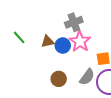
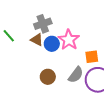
gray cross: (74, 22) -> (43, 24), moved
brown triangle: (48, 41) -> (37, 40), turned 40

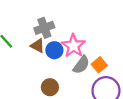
orange square: (92, 57) -> (99, 65), turned -32
gray semicircle: (76, 75) -> (81, 65), moved

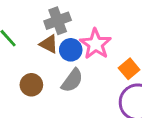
gray semicircle: (81, 65) -> (72, 80), moved
brown circle: (50, 87) -> (31, 85), moved

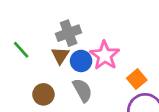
brown triangle: (49, 44) -> (60, 55), turned 36
gray semicircle: (72, 80) -> (82, 90), turned -65

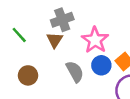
blue circle: (81, 61) -> (101, 65), moved
brown circle: (43, 94) -> (28, 75), moved

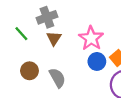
gray cross: (62, 20) -> (47, 17), moved
gray semicircle: (75, 72) -> (57, 78), moved

